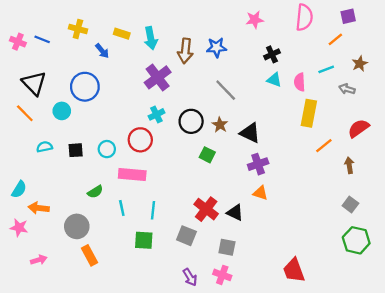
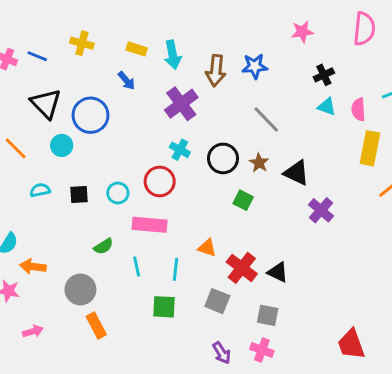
blue arrow: (102, 51) -> (127, 81), moved
black triangle: (34, 83) -> (46, 104), moved
cyan cross: (156, 114) -> (180, 150), turned -35
purple cross: (258, 164) -> (321, 210), moved, turned -30
orange triangle: (260, 193) -> (207, 248), moved

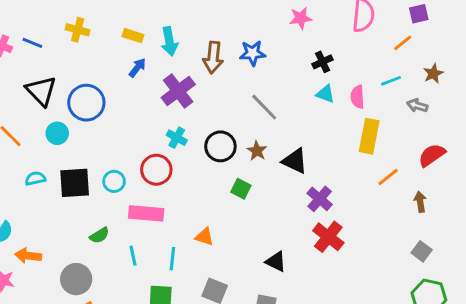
blue arrow: (127, 81) -> (137, 68), moved, turned -102
black square: (79, 194) -> (75, 183), size x1.6
red cross: (242, 268) -> (328, 237), moved

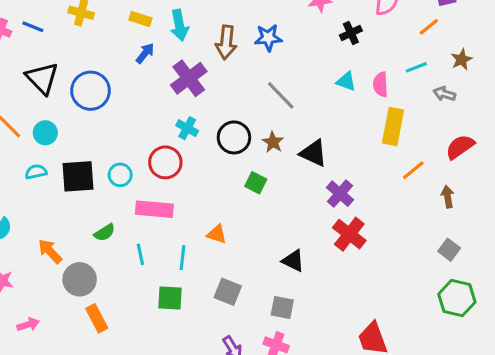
black cross: (322, 62) -> (351, 33), moved
cyan circle: (57, 133) -> (45, 133), moved
orange arrow: (28, 256) -> (50, 251), moved, turned 40

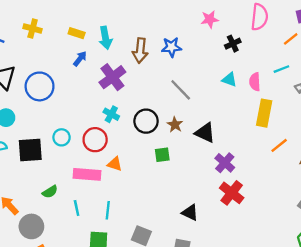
cyan circle: (120, 175) -> (62, 137), moved
green square: (256, 183) -> (162, 155), turned -35
orange triangle: (217, 234) -> (115, 164), moved

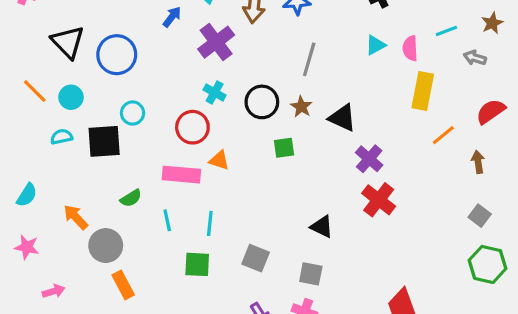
cyan triangle: (229, 79) -> (375, 45), turned -49
gray line: (181, 90) -> (309, 59), turned 60
cyan circle: (62, 137) -> (133, 113), moved

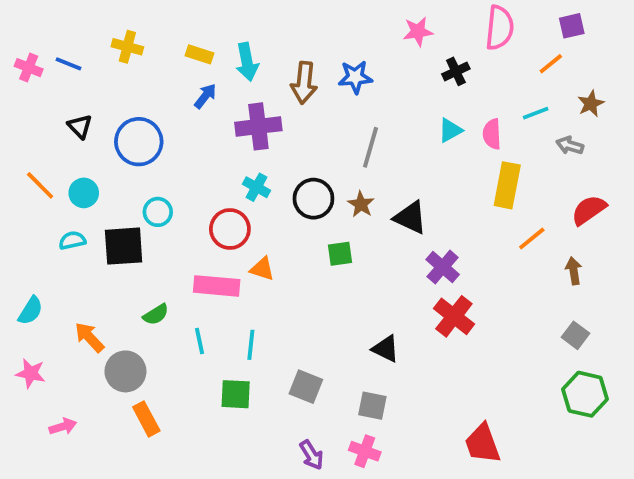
black triangle: (68, 42) -> (80, 126), size x0.6
purple cross: (216, 42) -> (258, 126), turned 30

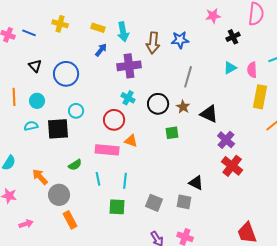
orange line: (40, 185) -> (14, 97), turned 42
gray square: (372, 406) -> (184, 202), moved

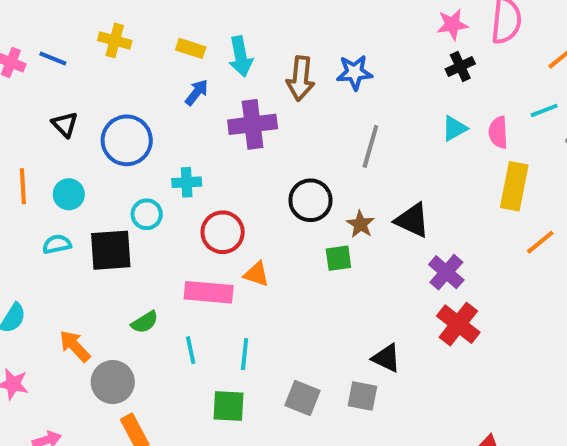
pink star: (213, 16) -> (452, 24), moved
cyan cross: (128, 98) -> (187, 182), moved, turned -32
brown star: (183, 107) -> (360, 224), moved

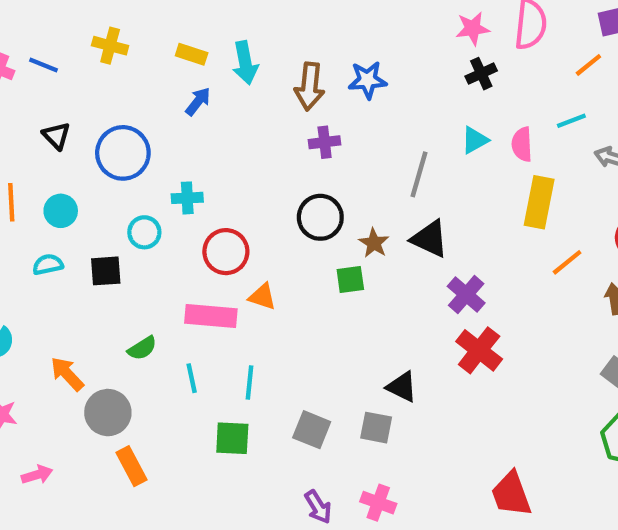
purple cross: (253, 124) -> (325, 142), moved, size x0.6
gray line: (370, 146) -> (419, 174), moved
black square: (111, 250) -> (106, 271), size x0.7

